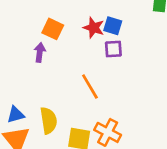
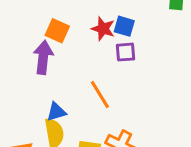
purple arrow: (40, 53) -> (43, 57), size x1.5
blue triangle: (16, 115) -> (56, 112), moved

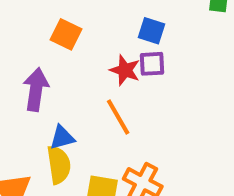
red star: (103, 29) -> (125, 70), moved
purple arrow: (43, 57) -> (36, 89), moved

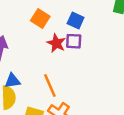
orange square: (66, 34) -> (40, 18), moved
orange line: (118, 117) -> (50, 86), moved

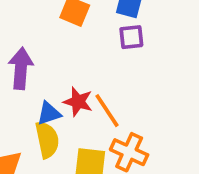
red star: (56, 43) -> (78, 102), moved

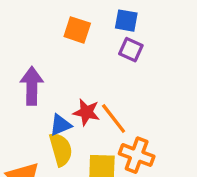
purple square: (131, 37) -> (131, 50), turned 35

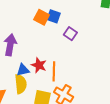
blue square: (126, 21) -> (54, 16), moved
orange line: (114, 119) -> (54, 71), turned 30

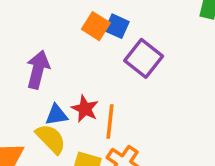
purple square: (70, 34) -> (144, 58), size x1.5
yellow semicircle: (21, 84) -> (51, 139), turned -42

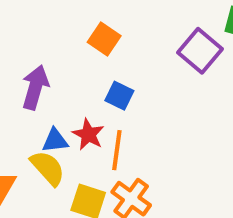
blue square: (117, 26) -> (119, 96), moved
purple square: (144, 58) -> (200, 51), moved

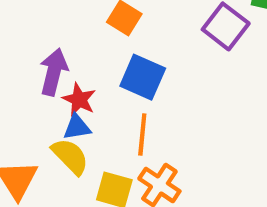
blue square: (119, 96) -> (143, 77), size x1.5
red star: (88, 134) -> (79, 100), moved

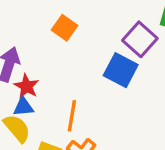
blue square: (143, 77) -> (121, 70), moved

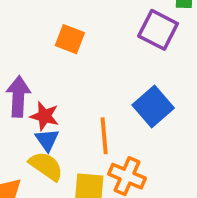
blue square: (121, 70) -> (153, 106), moved, turned 36
blue triangle: (23, 107) -> (47, 140), turned -45

